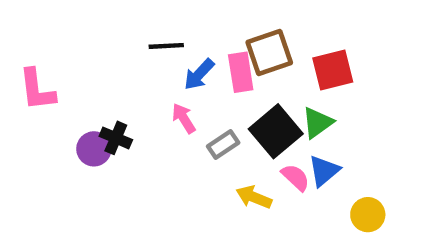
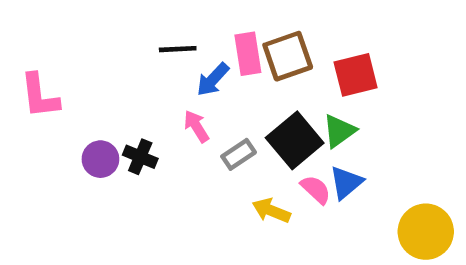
pink rectangle: (241, 72) -> (248, 54), moved
black cross: (116, 138) -> (140, 157), moved
yellow circle: (368, 215) -> (426, 232), moved, size x1.5

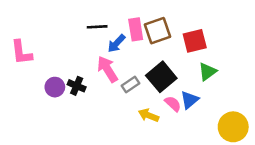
pink arrow: (196, 126) -> (107, 69), size x1.5
green triangle: (339, 131) -> (207, 72), moved

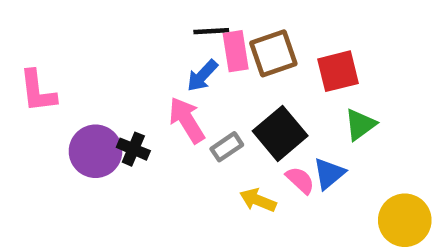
black line: (97, 27) -> (211, 31), moved
purple circle: (55, 87) -> (95, 151), size x1.5

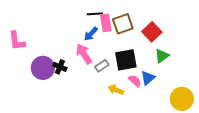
red square: (338, 71) -> (152, 32), turned -30
black square: (280, 133) -> (126, 60), turned 30

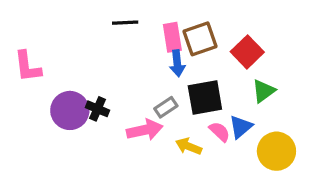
black line: (95, 14) -> (125, 23), moved
blue arrow: (91, 34) -> (177, 63), moved, turned -49
pink arrow: (84, 54) -> (145, 130), moved, turned 110
yellow circle: (182, 99) -> (276, 151), moved

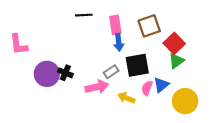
brown square: (200, 39) -> (149, 26), moved
red square: (247, 52) -> (174, 43), moved
pink semicircle: (220, 132) -> (147, 88), turned -112

